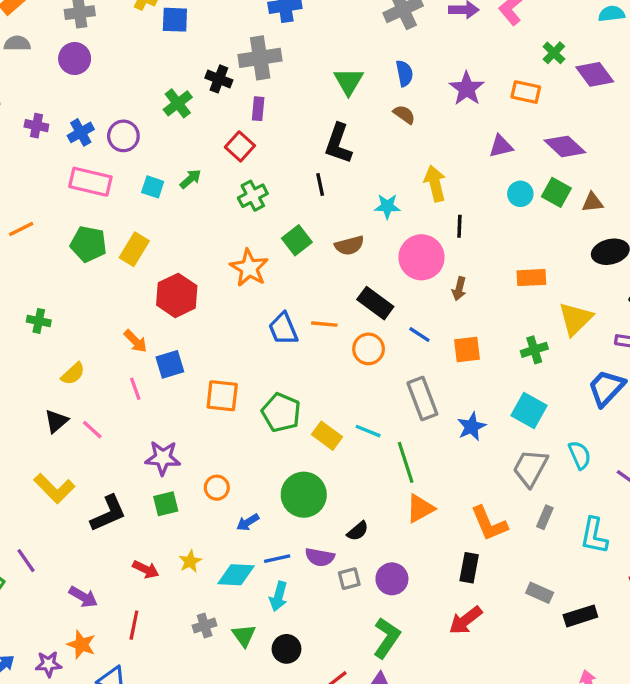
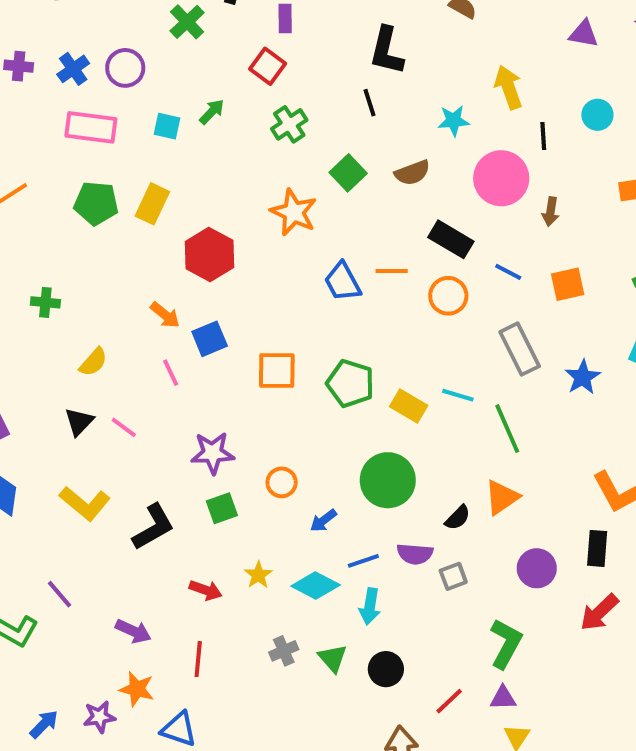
purple triangle: (501, 146) -> (584, 34), turned 30
cyan circle: (520, 194) -> (597, 115), moved
orange triangle: (420, 508) -> (502, 497), moved
cyan diamond: (236, 575) -> (316, 586), turned 30
purple circle: (392, 579) -> (537, 568), moved

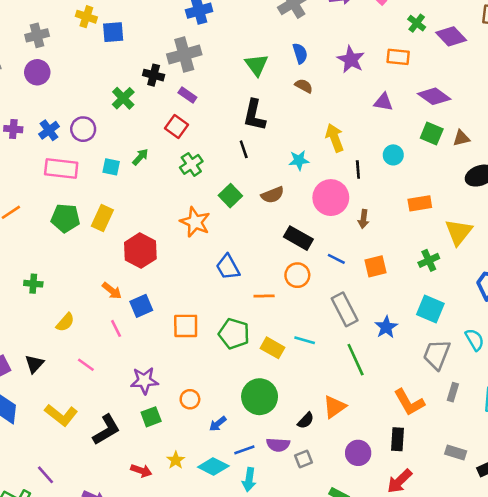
purple rectangle: (285, 18) -> (187, 95), turned -54
orange line: (392, 271) -> (264, 296), moved
black triangle: (79, 422) -> (34, 364), moved
green line: (507, 429) -> (356, 360), moved

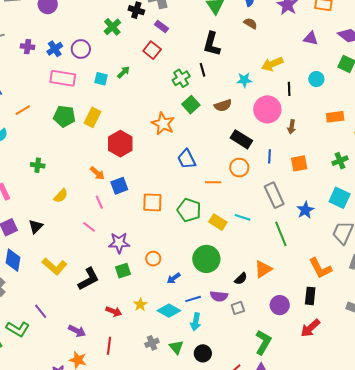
yellow arrow: (335, 138) -> (272, 64), turned -95
green cross: (191, 164) -> (181, 78), moved
blue line: (336, 259) -> (270, 156), turned 64
pink line: (86, 365) -> (89, 227), moved

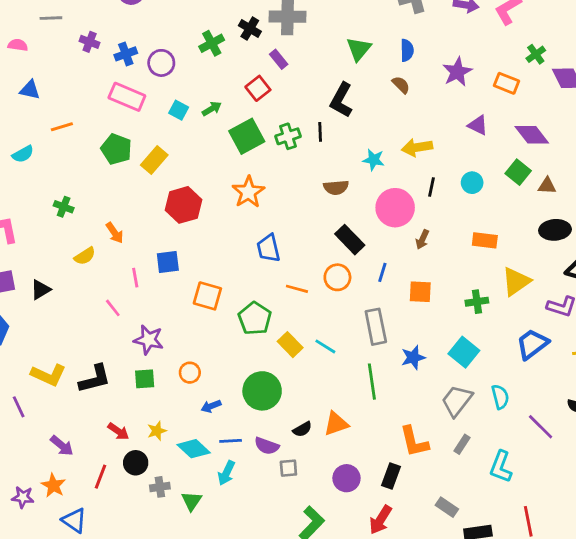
green square: (191, 105) -> (247, 136), moved, size x1.4
orange arrow: (97, 173) -> (115, 233), moved
yellow L-shape: (55, 266) -> (48, 375), moved, turned -30
red arrow: (310, 328) -> (381, 520), turned -30
black circle: (203, 353) -> (136, 463), moved

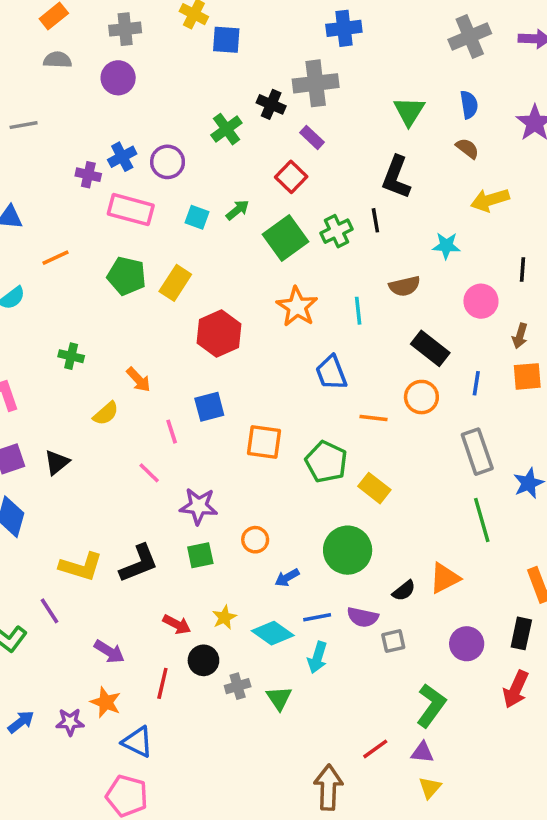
purple cross: (90, 42) -> (88, 175), moved
yellow arrow: (417, 147) -> (490, 200), moved
pink circle: (395, 208) -> (481, 301), size x0.7
orange square: (420, 292) -> (527, 376), moved
cyan line: (325, 346) -> (358, 311), moved, turned 60

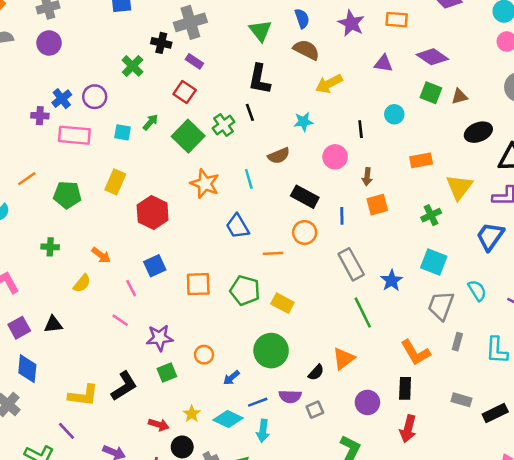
brown semicircle: (467, 148) -> (306, 50), size x1.5
green pentagon: (127, 276) -> (67, 195), moved
black triangle: (57, 462) -> (53, 324), turned 42

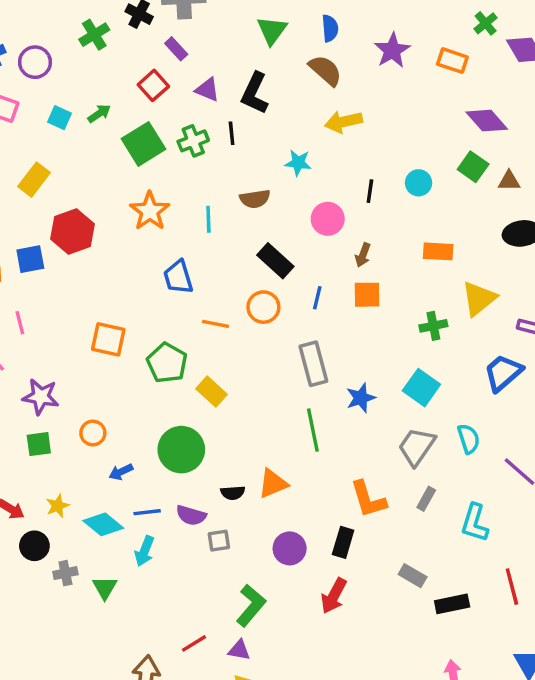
purple triangle: (383, 63) -> (207, 90), moved
blue square: (155, 266) -> (30, 259), moved
black semicircle: (316, 372) -> (233, 493), turned 30

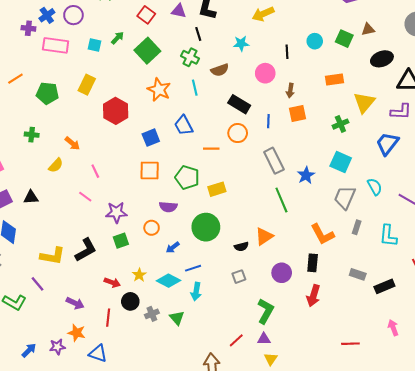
green cross: (193, 141) -> (190, 57), moved, turned -30
green square: (473, 167) -> (344, 39), moved
blue square: (30, 259) -> (151, 138), moved
yellow rectangle: (212, 392) -> (217, 189), turned -48
purple semicircle: (191, 515) -> (168, 207), moved

